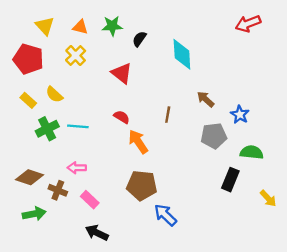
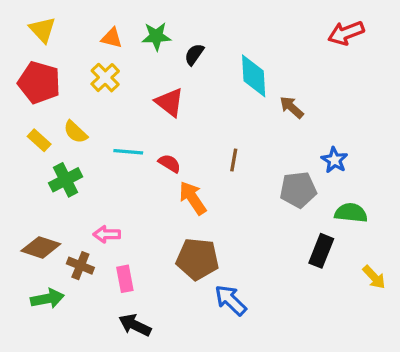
yellow triangle: (45, 26) -> (42, 30), moved
brown arrow: (206, 99) -> (292, 107), moved
cyan line: (78, 126) -> (128, 152), moved
pink rectangle: (90, 200) -> (125, 279), turned 36

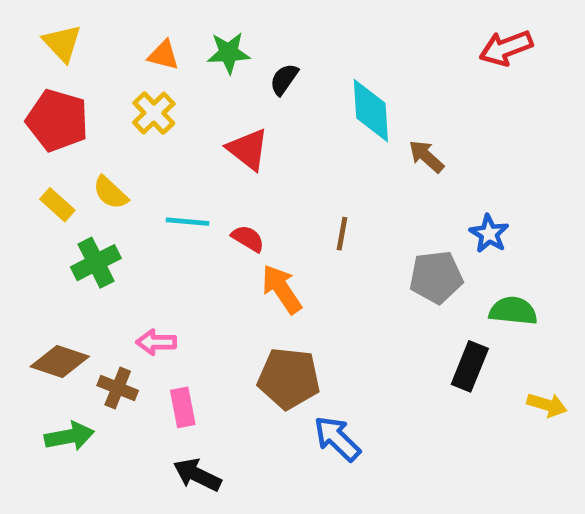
yellow arrow: (374, 277) -> (547, 405), turned -30

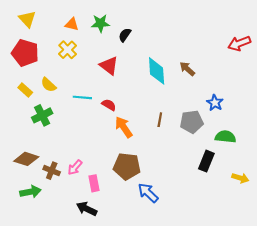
red arrow: (506, 48) -> (239, 43), moved
cyan diamond: (371, 111) -> (157, 71), moved
brown line: (342, 234) -> (160, 120), moved
pink arrow: (156, 342) -> (75, 167), moved, turned -49
pink rectangle: (183, 407) -> (94, 183), moved

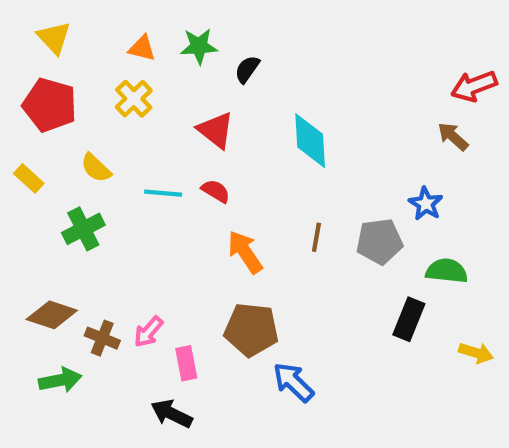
brown arrow: (187, 69) -> (453, 136), moved
yellow rectangle: (25, 90) -> (29, 178), moved
red semicircle: (109, 105) -> (216, 191), moved

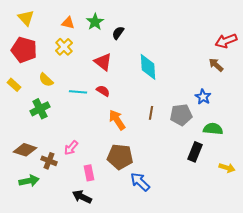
green star: (199, 46) -> (95, 22), turned -30
pink arrow: (148, 332) -> (71, 148), moved

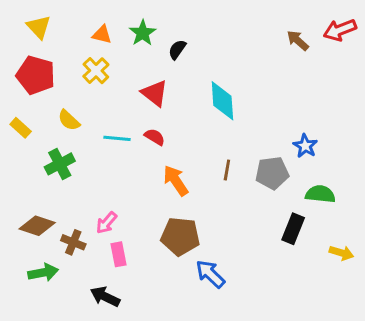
red arrow: (226, 41) -> (340, 30), moved
brown arrow: (216, 65) -> (298, 40), moved
pink rectangle: (89, 173) -> (118, 254), moved
black arrow: (82, 197) -> (105, 297), moved

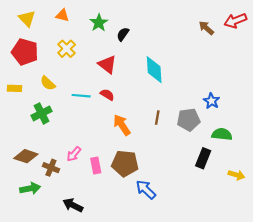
orange triangle: (102, 34) -> (62, 15), moved
yellow rectangle: (21, 128) -> (14, 88), turned -40
pink rectangle: (118, 254) -> (96, 166), moved

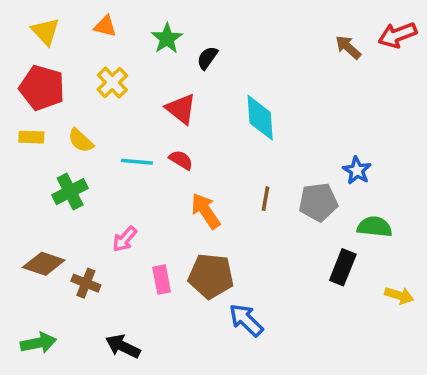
yellow rectangle: (14, 88) -> (31, 137), moved
pink arrow: (74, 154) -> (125, 239), moved
green arrow: (30, 188) -> (38, 343), moved

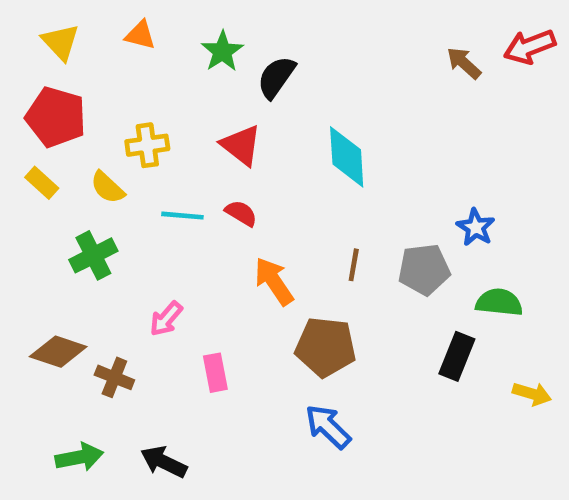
black semicircle: (207, 58) -> (276, 77), size x1.4
yellow cross: (112, 82) -> (147, 145), moved, turned 36
yellow rectangle: (31, 137) -> (42, 183), turned 40
brown pentagon: (211, 276) -> (326, 347), moved
green arrow: (38, 343) -> (79, 457), moved

